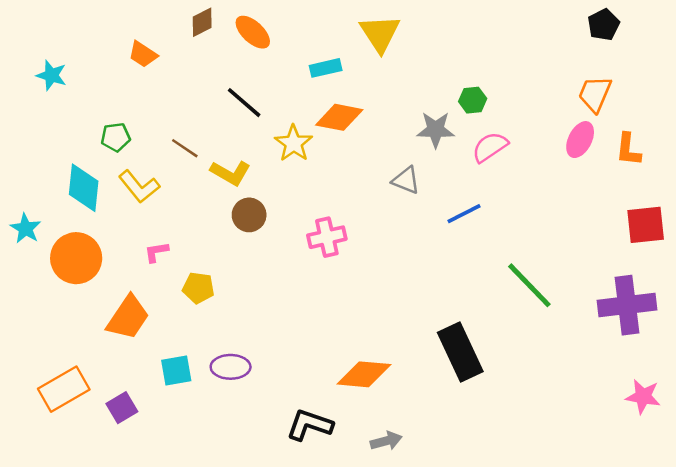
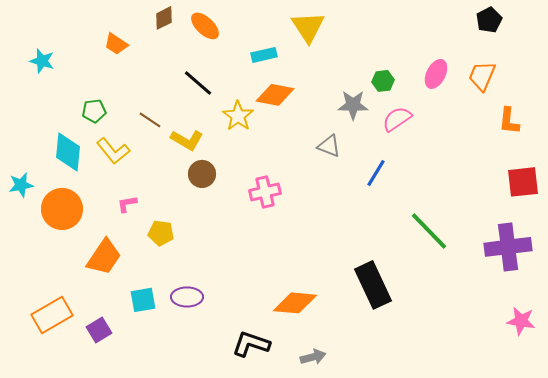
pink ellipse: (580, 140) -> (436, 74), moved
blue line: (464, 214) -> (376, 173), turned -32
cyan star: (25, 229) -> (21, 185), turned 30

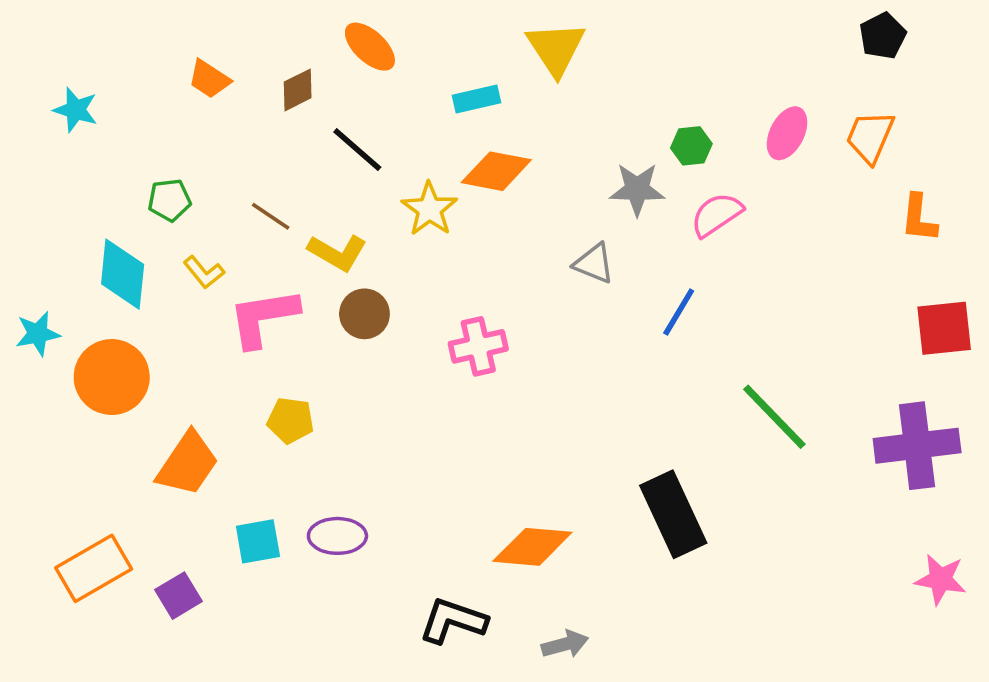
brown diamond: (164, 18) -> (298, 90), moved
yellow L-shape: (113, 151) -> (204, 272), size x0.7
pink L-shape: (127, 204) -> (263, 317), moved, size x2.0

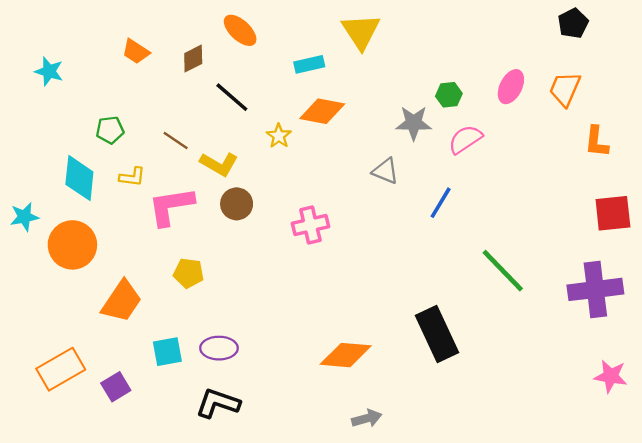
yellow star: (429, 209) -> (279, 136), size x0.7
yellow L-shape: (204, 272) -> (132, 177), turned -44
black L-shape: (453, 621) -> (218, 403), moved

